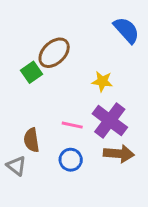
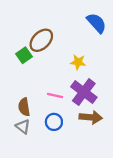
gray triangle: (16, 166) -> (23, 127), moved

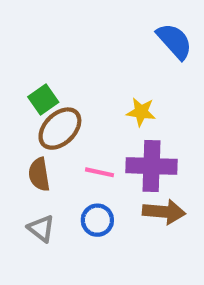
brown ellipse: (41, 40) -> (60, 129), moved
purple cross: (84, 92) -> (151, 166), turned -35
brown semicircle: (24, 107) -> (39, 174), moved

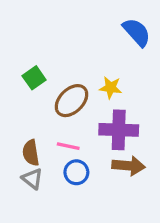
brown ellipse: (60, 129) -> (71, 101), moved
pink line: (99, 172) -> (68, 146), moved
brown semicircle: (39, 174) -> (31, 153), moved

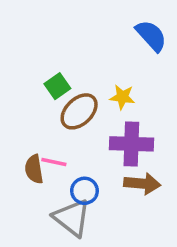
green square: (34, 78) -> (57, 86), moved
pink line: (68, 146) -> (54, 162), moved
gray triangle: (32, 179) -> (72, 218), moved, size x1.6

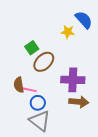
yellow star: (122, 97) -> (68, 32), moved
brown semicircle: (34, 169) -> (19, 85), moved
blue circle: (84, 191) -> (38, 103), moved

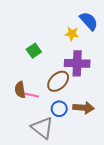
brown ellipse: (44, 62) -> (58, 81), moved
purple cross: (73, 80) -> (77, 63), moved
blue circle: (38, 103) -> (59, 109), moved

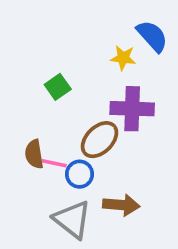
brown arrow: (83, 108) -> (121, 205), moved
blue circle: (59, 109) -> (80, 174), moved

